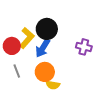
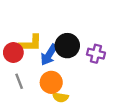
black circle: (47, 29) -> (67, 46), moved
yellow L-shape: (27, 38) -> (31, 43), turned 50

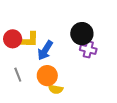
black circle: (67, 46) -> (82, 34), moved
red circle: (13, 53) -> (13, 39), moved

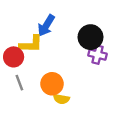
red circle: (13, 39) -> (14, 57), moved
blue arrow: (45, 50) -> (46, 25), moved

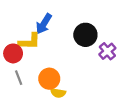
purple cross: (97, 55) -> (107, 51), moved, turned 35

